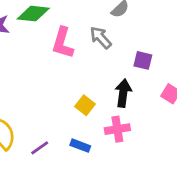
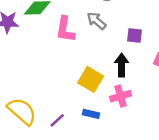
yellow square: (85, 105) -> (91, 79), size x1.5

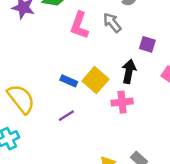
blue rectangle: (91, 114) -> (69, 81), moved
purple line: (57, 120) -> (66, 116), moved

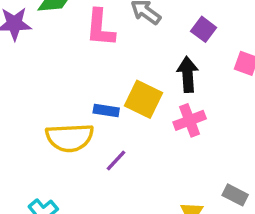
purple square: (147, 44) -> (204, 29), turned 35
yellow semicircle: (21, 99) -> (70, 138), moved, turned 140

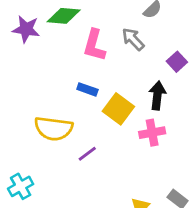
blue rectangle: (106, 110) -> (87, 89), moved

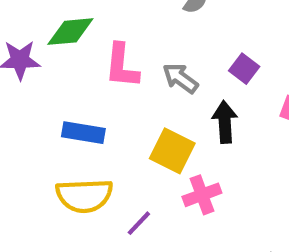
gray arrow: (133, 39) -> (180, 78), moved
blue rectangle: (87, 89) -> (83, 133), moved, size x1.4
pink cross: (152, 133) -> (202, 195), moved

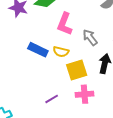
yellow square: (172, 151) -> (77, 70), turned 30
yellow semicircle: (84, 196) -> (61, 52), moved, size x0.6

